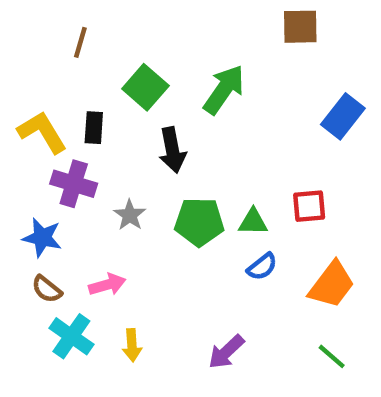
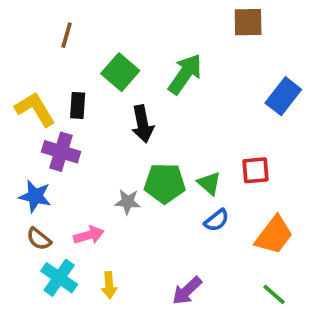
gray star: (130, 215) -> (128, 202), moved, turned -30
green triangle: (253, 222) -> (209, 183), turned 40

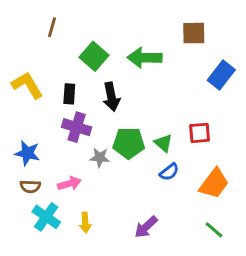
brown square: (248, 22) -> (194, 33), moved
green arrow: (185, 74) -> (145, 58), turned -124
black rectangle: (78, 105) -> (69, 94), moved
purple cross: (61, 152) -> (77, 127), moved
brown semicircle: (39, 239) -> (30, 186), turned -36

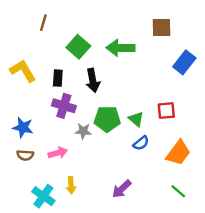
cyan cross: (46, 217) -> (43, 196), moved

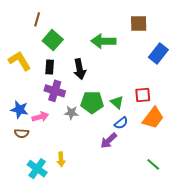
green square: (78, 47) -> (53, 40), moved
pink arrow: (58, 153) -> (40, 117), moved
orange trapezoid: (178, 153) -> (153, 118), moved
purple arrow: (122, 189) -> (109, 141), moved

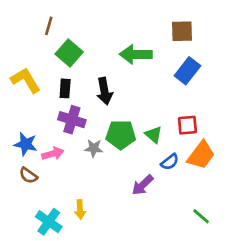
blue rectangle: (158, 54) -> (187, 71), moved
blue semicircle: (121, 123) -> (170, 162), moved
brown semicircle: (22, 133) -> (28, 175), turned 32

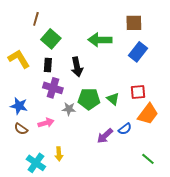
pink arrow: (53, 154) -> (46, 123), moved
blue semicircle: (170, 162) -> (125, 129), moved

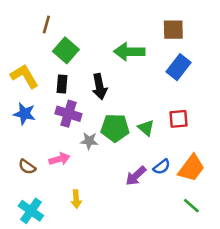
blue star: (19, 106) -> (24, 114), moved
orange trapezoid: (148, 114) -> (191, 168), moved
cyan cross: (36, 163) -> (31, 211), moved

